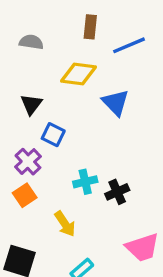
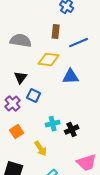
gray semicircle: (31, 42) -> (21, 41), size x1.5
blue triangle: (116, 103) -> (71, 77), turned -48
purple cross: (28, 162) -> (13, 104), moved

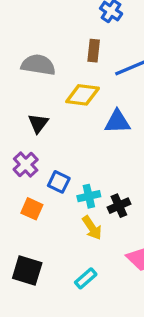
blue square: (34, 96) -> (59, 182), moved
orange square: (17, 132) -> (32, 209), turned -32
yellow arrow: (41, 149) -> (92, 228), moved

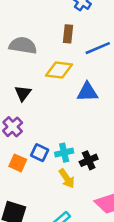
blue square: (59, 182) -> (40, 153), moved

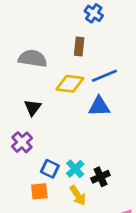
blue line: (98, 48) -> (104, 76), moved
cyan cross: (64, 153) -> (75, 169), turned -30
orange square: (18, 163) -> (39, 191), moved, turned -30

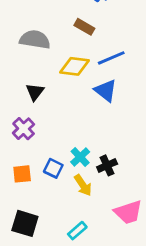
brown rectangle: (79, 47) -> (84, 27), turned -66
blue triangle: (99, 106) -> (106, 90), turned 40
blue square: (50, 169) -> (53, 168), moved
orange square: (39, 191) -> (22, 174), moved

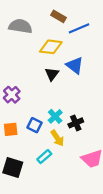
blue line: (111, 58) -> (79, 28), moved
black triangle: (35, 92) -> (52, 74), moved
cyan rectangle: (77, 231) -> (44, 157), moved

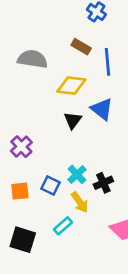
blue line: (79, 28) -> (107, 62), turned -72

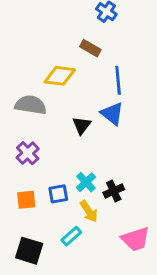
gray semicircle: (32, 59) -> (31, 105), moved
blue line: (107, 62) -> (118, 80), moved
yellow diamond: (71, 86) -> (60, 76), moved
blue square: (51, 186) -> (58, 194), turned -36

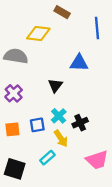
blue line: (118, 80) -> (97, 28), moved
blue triangle: (112, 114) -> (79, 63), turned -36
black triangle: (82, 125) -> (55, 85), moved

